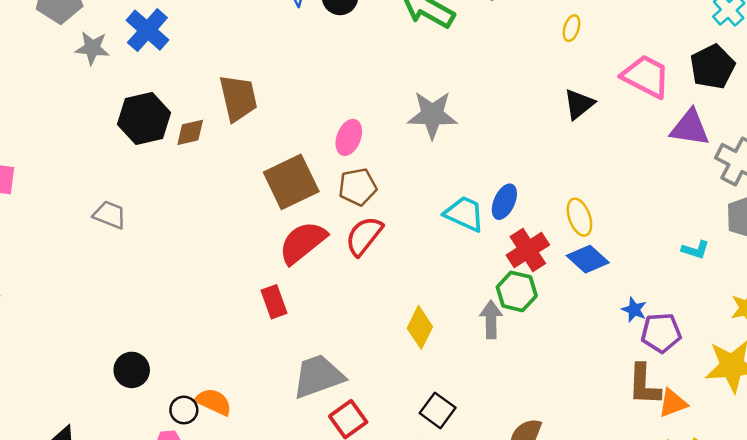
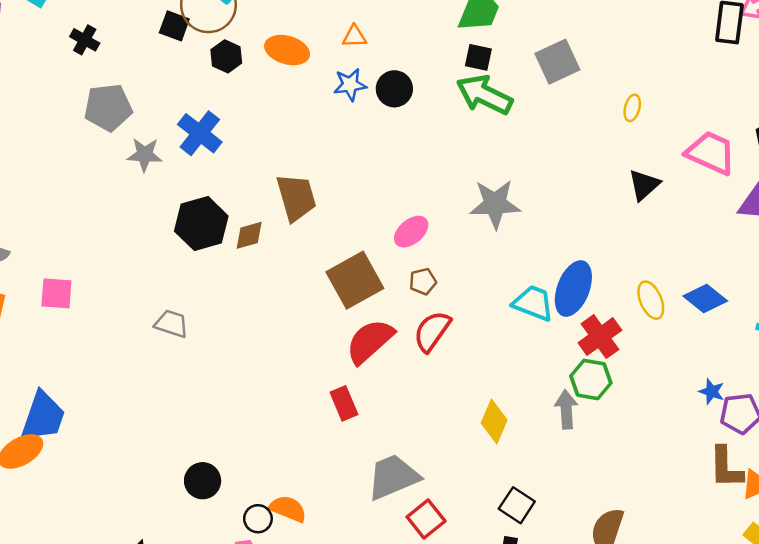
pink ellipse: (349, 137) -> (411, 232), turned 32
brown pentagon: (358, 187) -> (423, 282), size x0.7
blue ellipse: (504, 202) -> (573, 289), size x1.5
blue diamond: (588, 259) -> (705, 299), moved

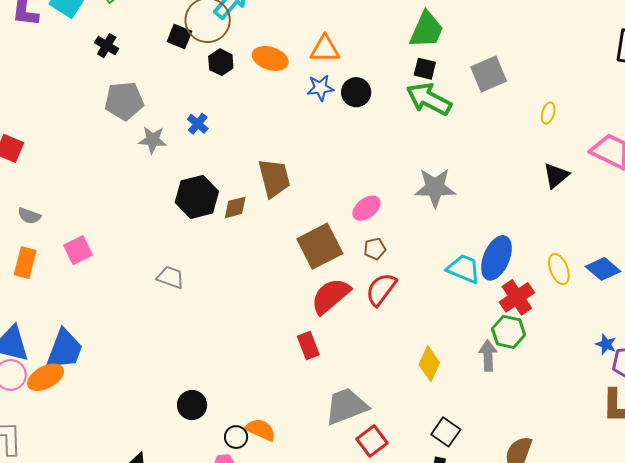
orange triangle: (354, 37) -> (325, 49), size x1.5
blue cross: (200, 133) -> (198, 124), size x0.6
pink square: (56, 293) -> (78, 250), turned -32

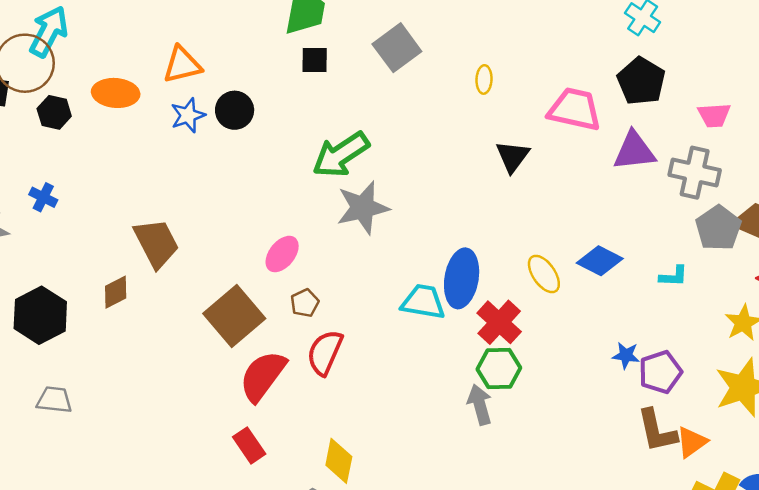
green arrow: (429, 99) -> (341, 155), moved, turned -48
black hexagon: (197, 197) -> (40, 315), moved
yellow diamond: (429, 364) -> (339, 461), moved

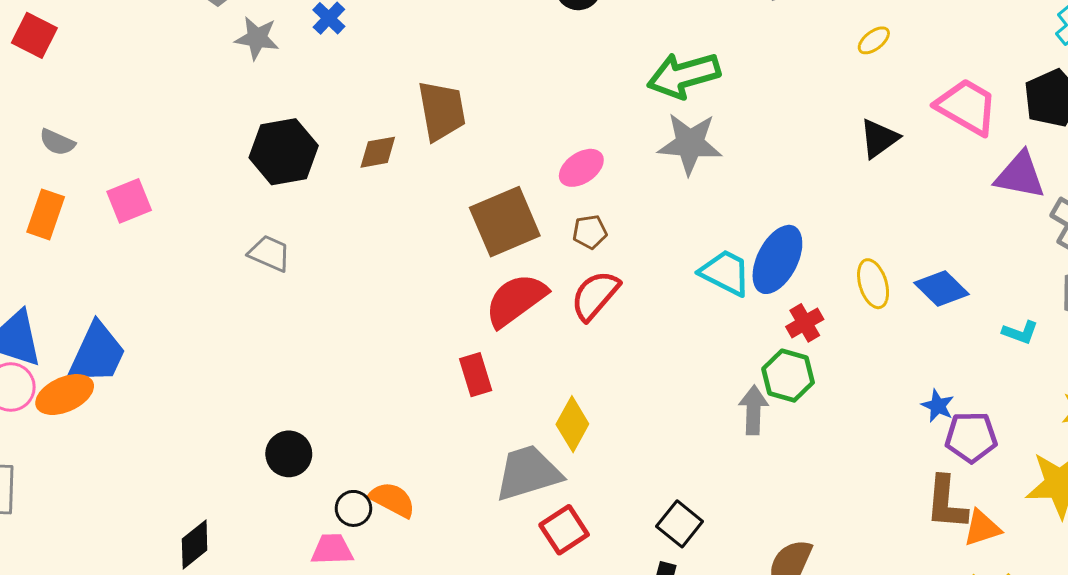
yellow ellipse: (484, 79) -> (874, 40), turned 32
red cross: (499, 322) -> (805, 323), size x0.7

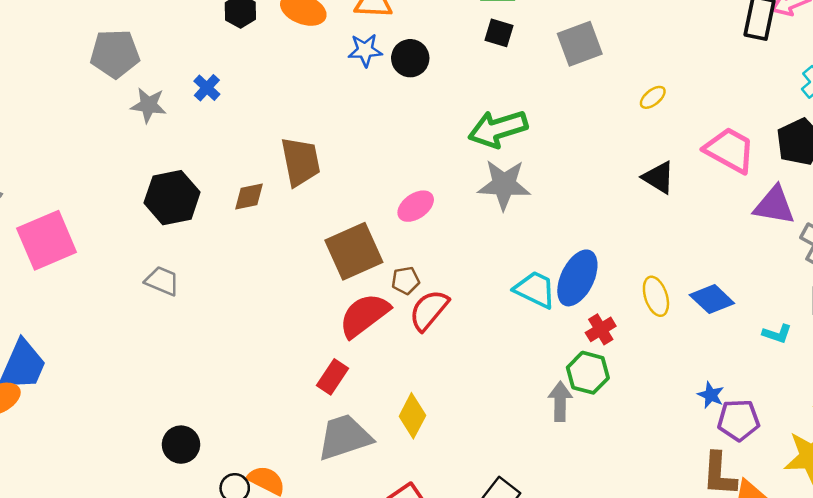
black triangle: (879, 138) -> (659, 177), turned -51
pink square: (129, 201) -> (47, 240), size x1.6
brown pentagon: (590, 232) -> (405, 280), moved
red rectangle: (476, 375) -> (333, 377), turned 52
gray trapezoid: (528, 473) -> (345, 437), moved

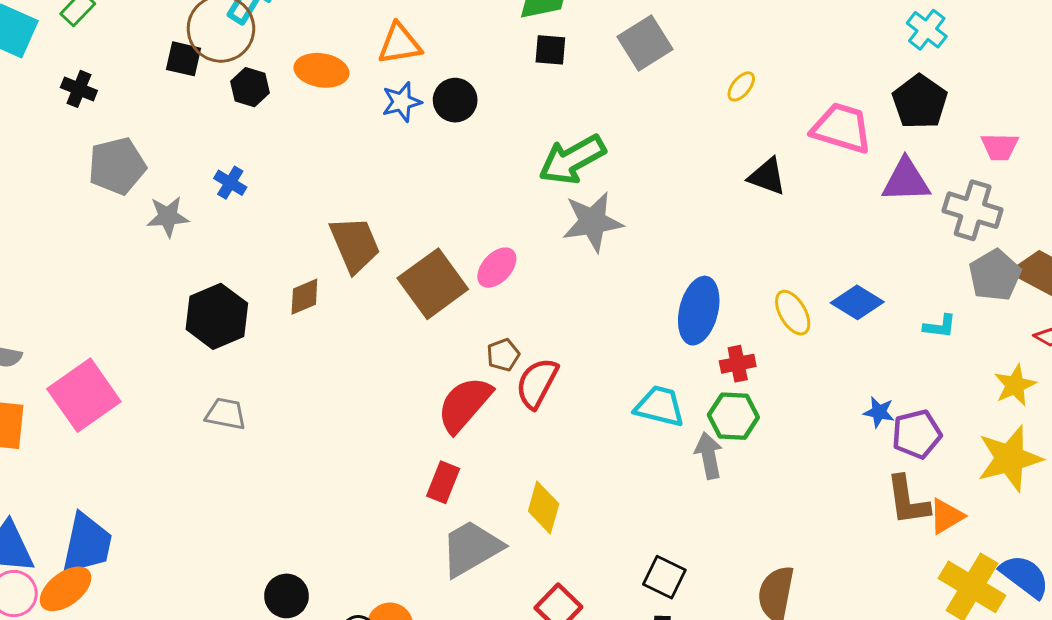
brown square: (354, 251) -> (433, 284), moved
cyan trapezoid: (535, 290) -> (660, 406), moved
red cross: (601, 329) -> (738, 364), turned 32

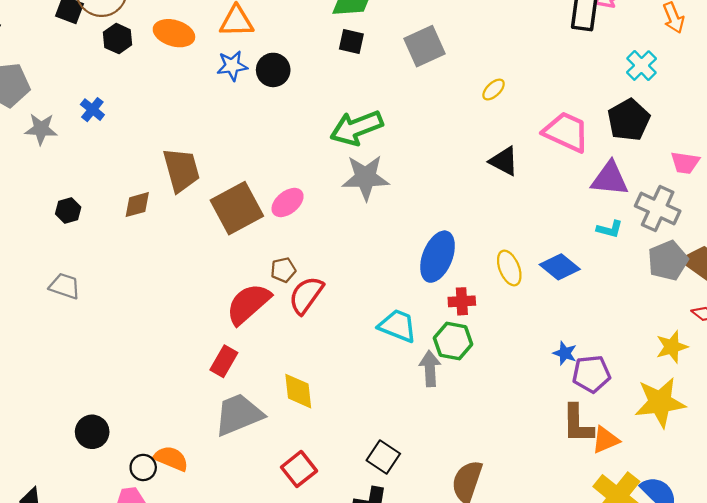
black hexagon: (217, 316) -> (68, 210), size x0.5
cyan L-shape: (940, 326) -> (610, 229), moved
yellow diamond: (544, 508) -> (298, 391), turned -30

